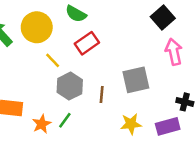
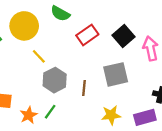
black square: (163, 17) -> (123, 36), moved
red rectangle: (87, 43) -> (87, 35), moved

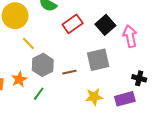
brown line: (84, 88) -> (69, 72), turned 72
orange star: (29, 115) -> (19, 79), moved

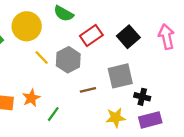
pink arrow: (130, 36) -> (166, 37), moved
gray hexagon: (43, 65) -> (68, 60), moved
black cross: (139, 78) -> (142, 97), moved

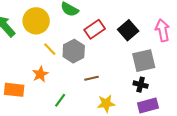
gray square: (120, 76) -> (144, 61), moved
orange star: (31, 98) -> (40, 74), moved
yellow star: (116, 118) -> (106, 103), moved

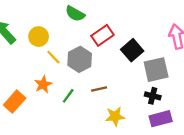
yellow circle: (36, 21) -> (39, 37), moved, size x0.7
black square: (128, 30) -> (132, 50), moved
orange rectangle: (14, 90) -> (15, 102), turned -54
green line: (60, 100) -> (68, 96), moved

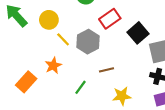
green line: (68, 96) -> (80, 87), moved

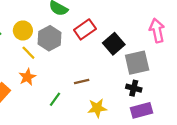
yellow line: (63, 39) -> (28, 53), moved
gray hexagon: (88, 42) -> (49, 38), moved

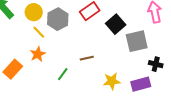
black cross: (134, 88) -> (156, 64), moved
yellow star: (97, 108) -> (112, 81), moved

